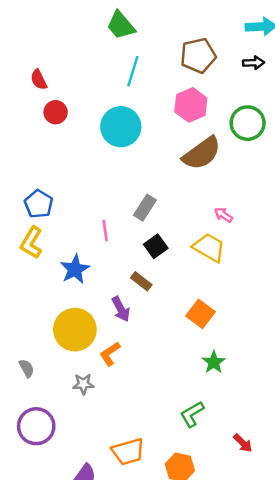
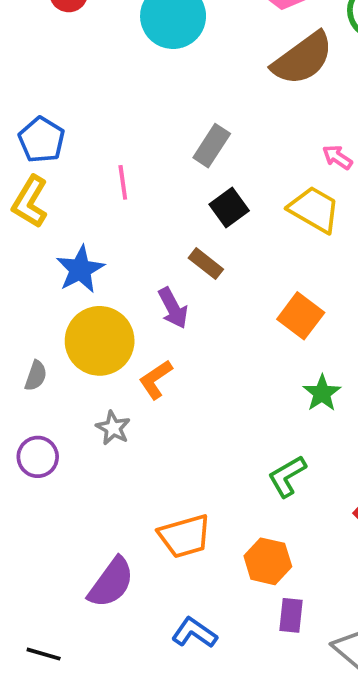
pink line: (105, 231) -> (123, 182), moved
blue star: (75, 269) -> (80, 269), moved
gray semicircle: (27, 368) -> (36, 376), moved, turned 48
gray star: (83, 384) -> (113, 428), turned 30
purple circle: (36, 426) -> (38, 457), moved, size x0.7

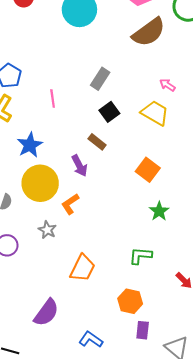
green L-shape: (287, 476) -> (140, 256), turned 35
orange trapezoid: (185, 536) -> (83, 268), moved, turned -48

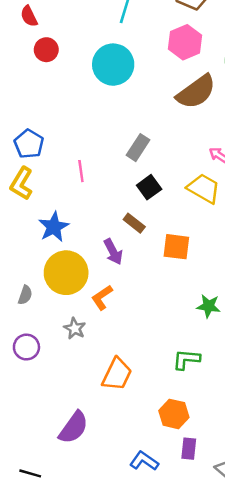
orange square: (148, 170) -> (176, 247), moved, turned -30
green star: (159, 211) -> (209, 306), turned -30
blue L-shape: (91, 339) -> (144, 461), moved

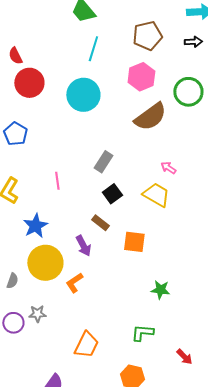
red circle: (46, 50) -> (29, 83), size x1.5
blue pentagon: (29, 144) -> (15, 134), moved
gray star: (75, 328) -> (37, 314), moved, turned -30

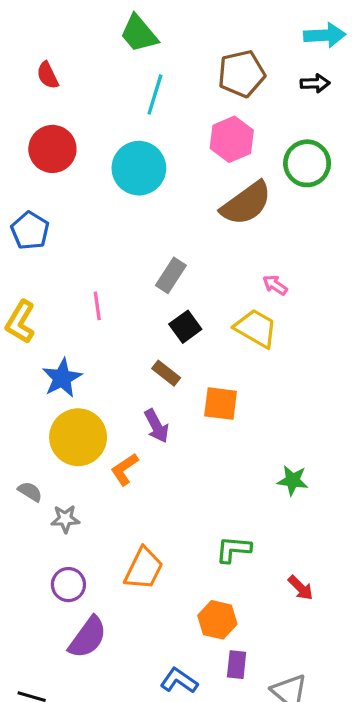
red semicircle: (15, 56) -> (48, 75), moved
purple arrow: (83, 246) -> (157, 426), moved
gray semicircle: (12, 281) -> (30, 492), moved, turned -77
green star: (160, 290) -> (293, 480), moved
purple circle: (13, 323) -> (68, 585), moved

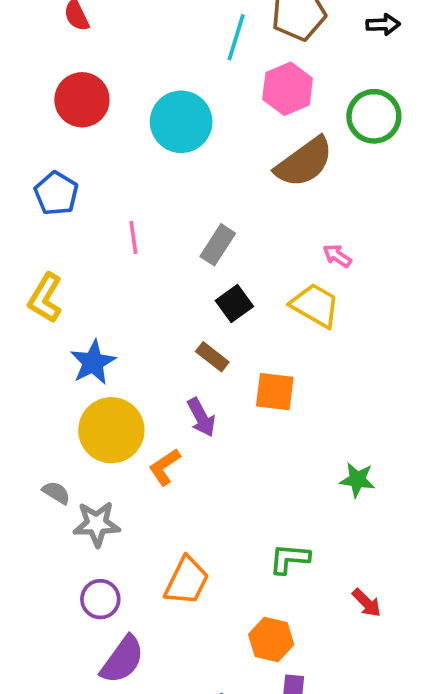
cyan line: (155, 94) -> (236, 37), moved
pink line: (97, 306) -> (133, 237), moved
gray star: (65, 519) -> (97, 524), size x1.4

